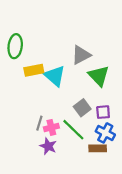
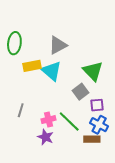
gray triangle: (81, 55) -> (58, 45), moved
gray square: (82, 108) -> (81, 92), moved
gray line: (39, 123) -> (21, 110), moved

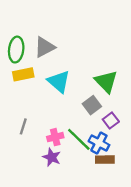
gray triangle: (58, 45) -> (45, 47), moved
yellow rectangle: (32, 66) -> (23, 74), moved
purple square: (97, 105) -> (111, 121), turned -32
blue cross: (99, 125) -> (99, 143), moved

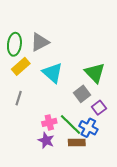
yellow rectangle: (23, 74) -> (21, 66), turned -30
gray line: (23, 126) -> (19, 98), moved
brown rectangle: (105, 160) -> (77, 143), moved

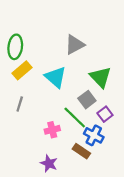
gray triangle: (40, 42) -> (75, 45), moved
green line: (70, 125) -> (75, 117), moved
purple star: (46, 140) -> (49, 163), moved
brown rectangle: (77, 143) -> (81, 151), turned 35

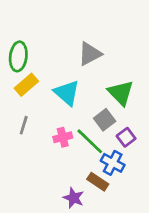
pink cross: (52, 130) -> (63, 137), moved
purple star: (49, 163) -> (74, 198), moved

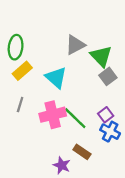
green triangle: (121, 93) -> (101, 56), moved
gray square: (105, 120) -> (108, 76), moved
pink cross: (63, 137) -> (53, 115), size x1.6
blue cross: (113, 163) -> (110, 132), moved

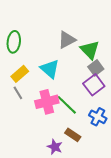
yellow rectangle: (22, 71) -> (20, 74), moved
gray line: (20, 105) -> (18, 93), turned -48
purple square: (106, 115) -> (94, 85), moved, size x1.5

